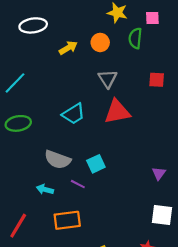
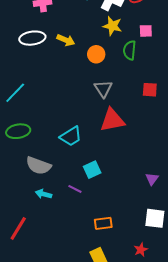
yellow arrow: (68, 48) -> (66, 40), moved, turned 54
cyan trapezoid: (74, 114) -> (71, 136), moved
gray semicircle: (58, 160) -> (38, 166), moved
orange rectangle: (67, 220) -> (103, 223), moved, size x0.7

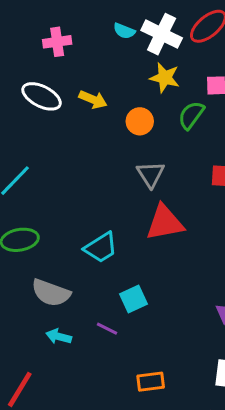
white ellipse: (32, 38) -> (42, 96), turned 35
green semicircle: (130, 50) -> (191, 115), turned 30

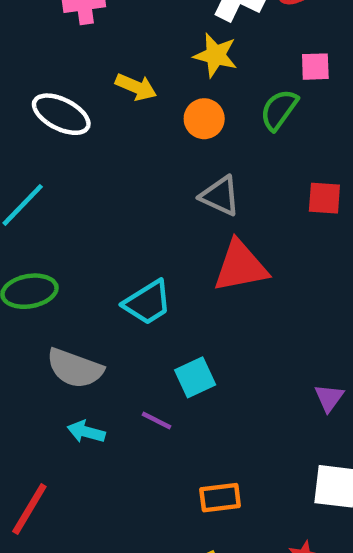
yellow star: (165, 78) -> (216, 55), moved
white ellipse: (42, 96) -> (61, 114), moved
gray triangle: (151, 174) -> (220, 196), turned -32

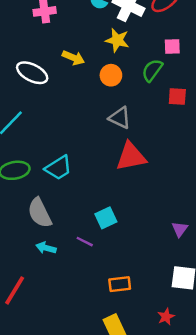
red square: (324, 198) -> (177, 96), moved
cyan trapezoid: (147, 303) -> (58, 168), moved
gray semicircle: (75, 368) -> (40, 213), turned 44

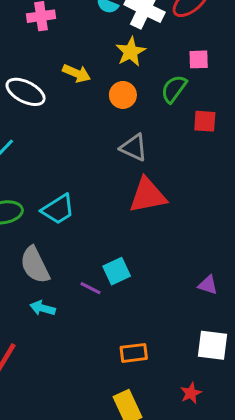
yellow star: (117, 40) -> (131, 52), turned 30
purple triangle: (180, 229) -> (208, 285), turned -48
purple line: (85, 242) -> (90, 288), moved

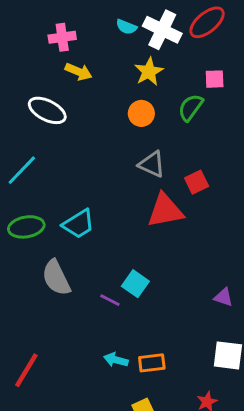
yellow arrow: (77, 73) -> (79, 72), moved
red square: (205, 121) -> (197, 182), moved, turned -30
cyan square: (117, 271) -> (135, 284), turned -30
cyan arrow: (43, 308) -> (116, 360), moved

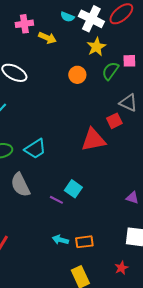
yellow arrow: (79, 72) -> (47, 38), moved
yellow star: (149, 72) -> (96, 47), moved
pink square: (215, 79) -> (129, 61), moved
gray triangle: (152, 164) -> (128, 103), moved

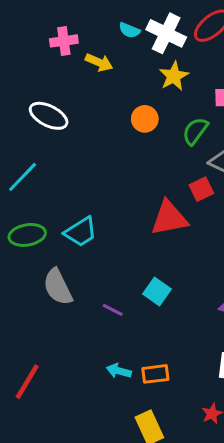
green semicircle: (110, 71) -> (195, 131), moved
cyan square: (73, 189) -> (157, 291), moved

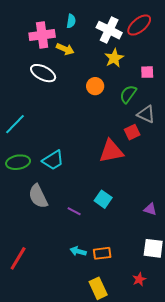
cyan semicircle: (130, 30) -> (71, 21), moved, turned -104
pink cross: (64, 41) -> (42, 35), size x1.4
white ellipse: (49, 116) -> (43, 73), moved

